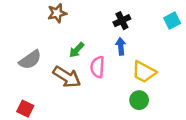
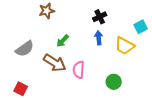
cyan square: (172, 21) -> (141, 27), moved
pink semicircle: (97, 67) -> (79, 70), moved
yellow trapezoid: (144, 72) -> (125, 46), moved

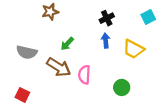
cyan square: (141, 27) -> (148, 17), moved
gray semicircle: (25, 49) -> (27, 52), turned 48

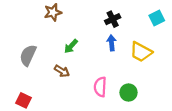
gray semicircle: (27, 52) -> (28, 55), turned 102
brown arrow: (59, 67) -> (62, 71), size x0.6
pink semicircle: (84, 75) -> (100, 87), moved

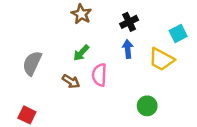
brown star: (53, 12) -> (81, 14), moved, turned -30
cyan square: (157, 18) -> (178, 33), moved
pink semicircle: (100, 87) -> (99, 75), moved

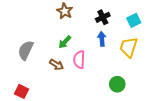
cyan square: (178, 33) -> (134, 20), moved
yellow trapezoid: (161, 59) -> (129, 47), turned 80

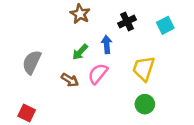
blue arrow: (102, 39) -> (107, 44), moved
yellow trapezoid: (129, 47) -> (144, 69), moved
pink semicircle: (79, 60) -> (98, 74), turned 36

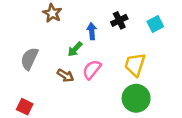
brown star: (80, 14) -> (52, 13), moved
blue arrow: (107, 44) -> (92, 31), moved
green circle: (145, 104) -> (136, 98), size x1.5

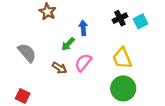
black cross: (119, 20) -> (120, 18), moved
gray semicircle: (29, 59) -> (27, 53), turned 114
yellow trapezoid: (135, 65) -> (122, 58), turned -40

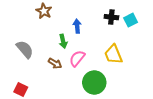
black cross: (120, 18) -> (111, 17), turned 32
green arrow: (68, 44) -> (63, 41), turned -56
green circle: (123, 88) -> (94, 83), moved

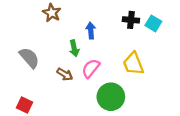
cyan square: (131, 20) -> (153, 23), turned -32

